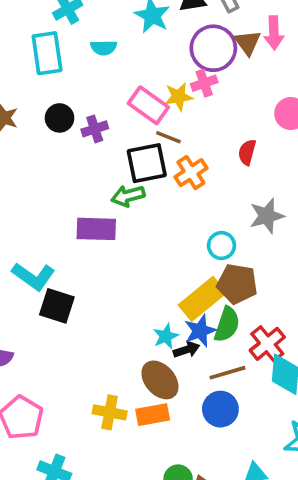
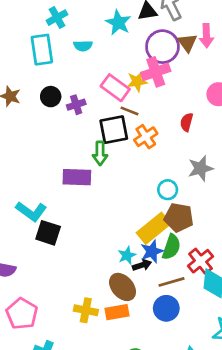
pink cross: (204, 83) -> (156, 72), size x1.5
green arrow: (128, 196) -> (100, 153), turned -75

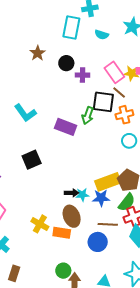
cyan circle: (168, 190) -> (129, 141), moved
cyan L-shape: (31, 211) -> (25, 113), moved
black square: (48, 233) -> (32, 160), turned 30
green semicircle: (171, 247) -> (127, 202), moved
black arrow: (142, 265) -> (72, 193), moved

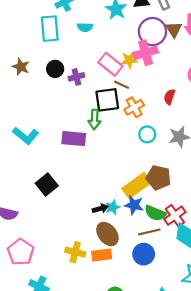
blue star: (101, 198) -> (134, 205), turned 30
green semicircle: (127, 202) -> (155, 213), moved, turned 90

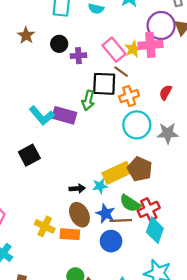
yellow star: (129, 60) -> (133, 49), turned -30
cyan circle: (147, 134) -> (137, 125), size x1.6
cyan L-shape: (26, 136) -> (42, 116), moved
blue star: (134, 205) -> (106, 214), moved
cyan star: (113, 207) -> (100, 186), moved

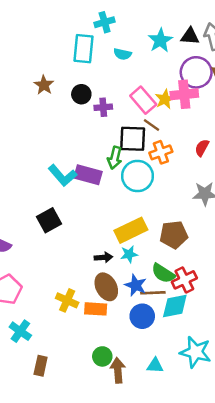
cyan circle: (137, 125) -> (137, 176), moved
brown pentagon: (140, 169) -> (174, 235), turned -30
yellow rectangle: (117, 173) -> (131, 230), moved
cyan diamond: (155, 230) -> (175, 306), moved, turned 60

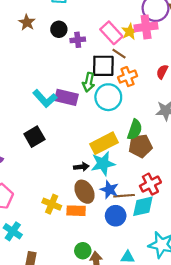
cyan star: (129, 254) -> (103, 164), size x1.6
green semicircle: (163, 273) -> (135, 130), moved, turned -102

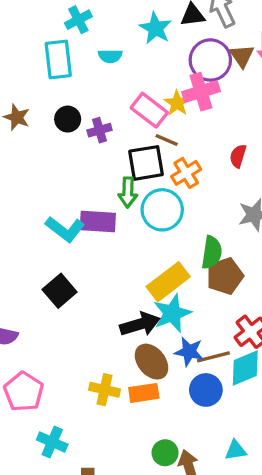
black arrow: (81, 167) -> (140, 324), size x1.6

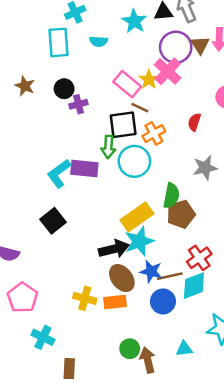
pink cross: (201, 92) -> (168, 71), turned -32
purple cross: (99, 130) -> (78, 104), moved
cyan L-shape: (65, 229) -> (59, 174), turned 104

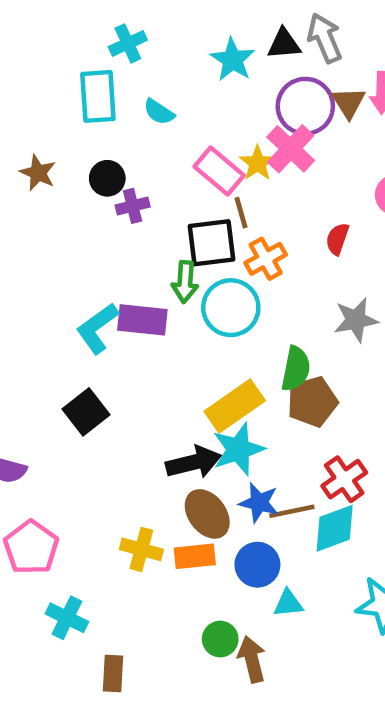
cyan semicircle: (99, 41) -> (159, 112), moved, turned 30
brown line: (140, 108) -> (241, 213), turned 48
blue circle: (163, 301) -> (257, 565), moved
cyan triangle: (184, 349) -> (288, 603), moved

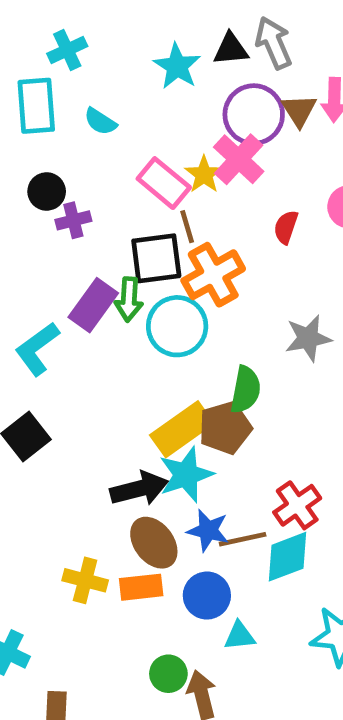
red semicircle: (337, 239) -> (286, 227), moved
orange cross: (266, 259) -> (213, 275), size x1.4
purple rectangle: (142, 320) -> (93, 305), moved, turned -60
brown pentagon: (312, 402) -> (225, 428), moved

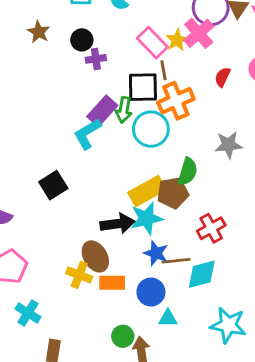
cyan L-shape: (37, 349) -> (87, 134), moved
red cross: (297, 505) -> (211, 228), moved
brown ellipse: (154, 543) -> (95, 256), moved

